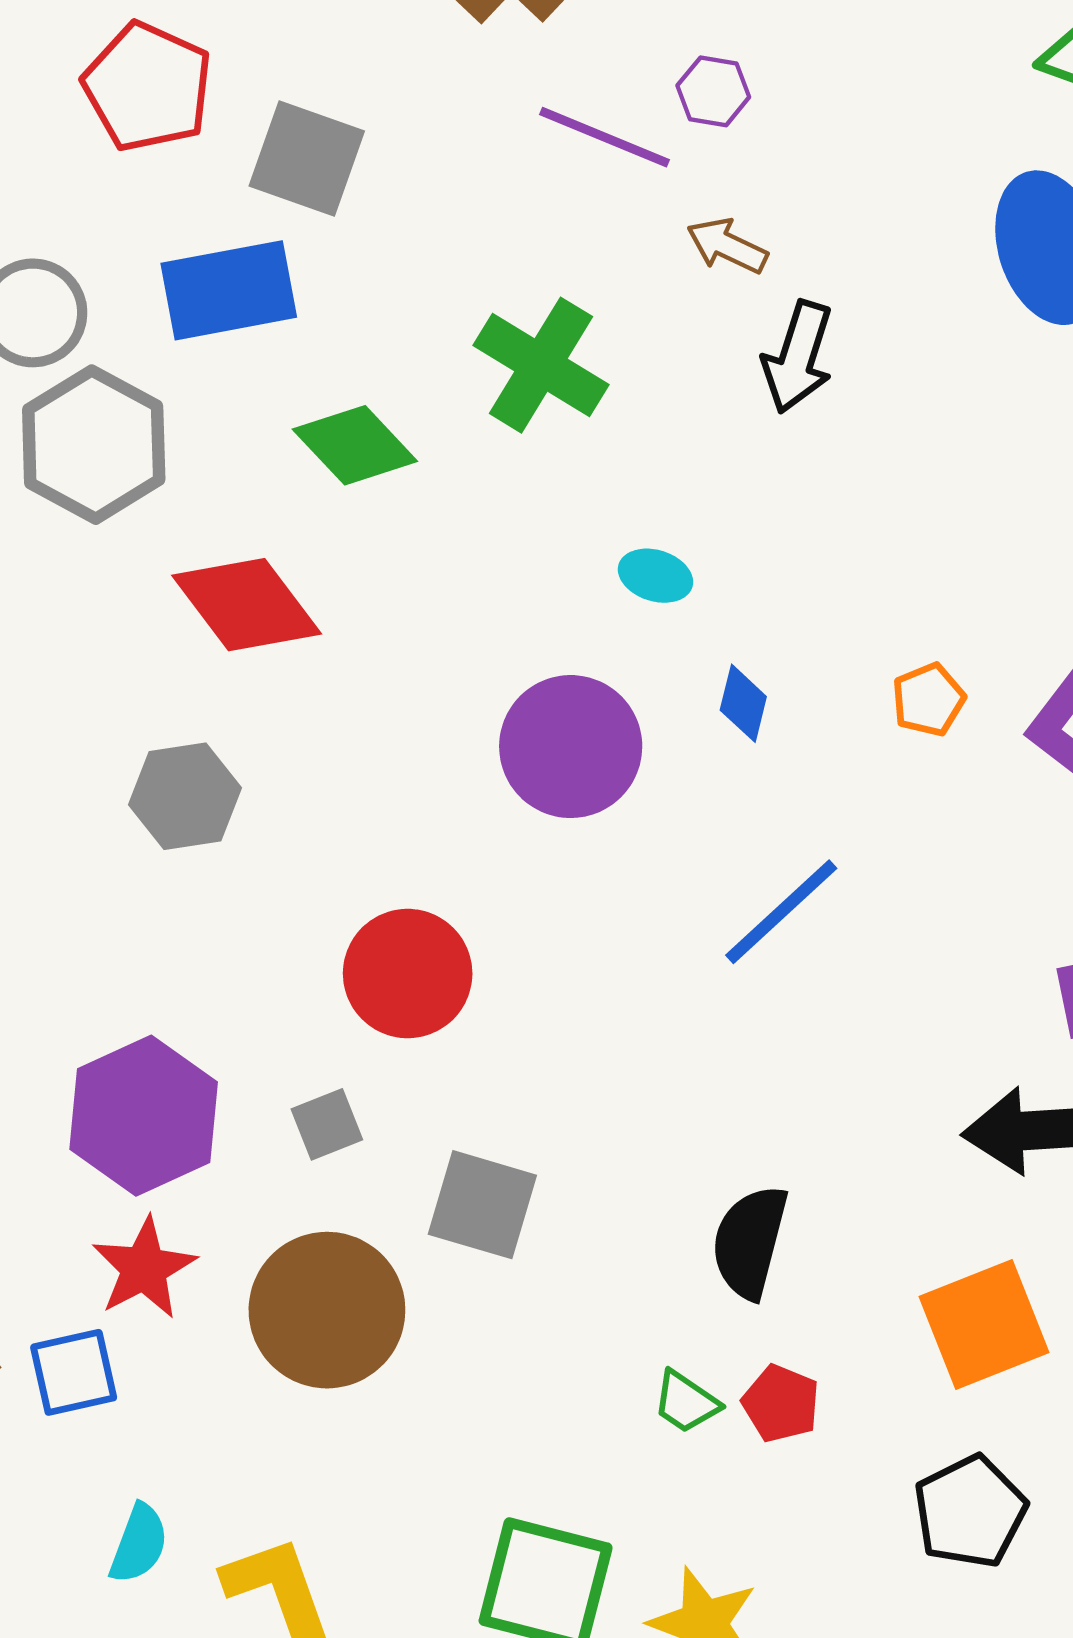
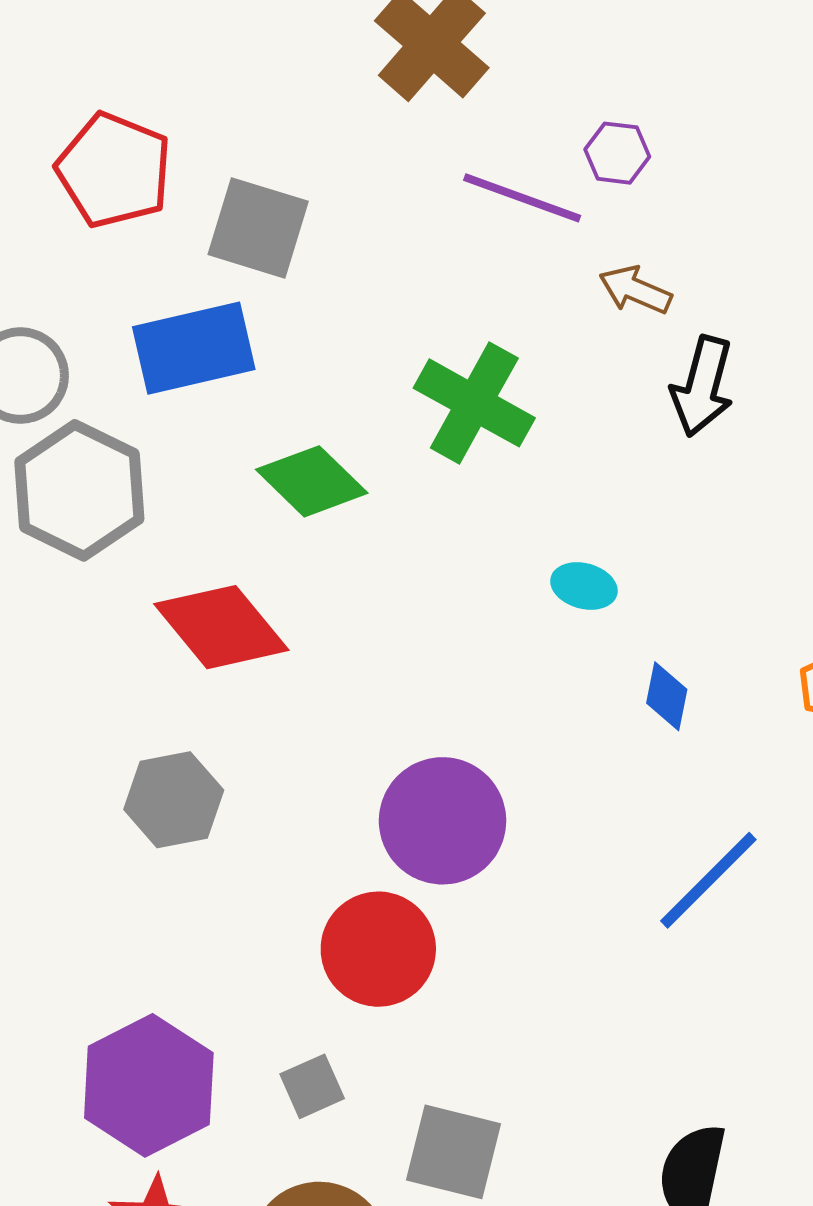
purple circle: (571, 747) -> (443, 821), moved

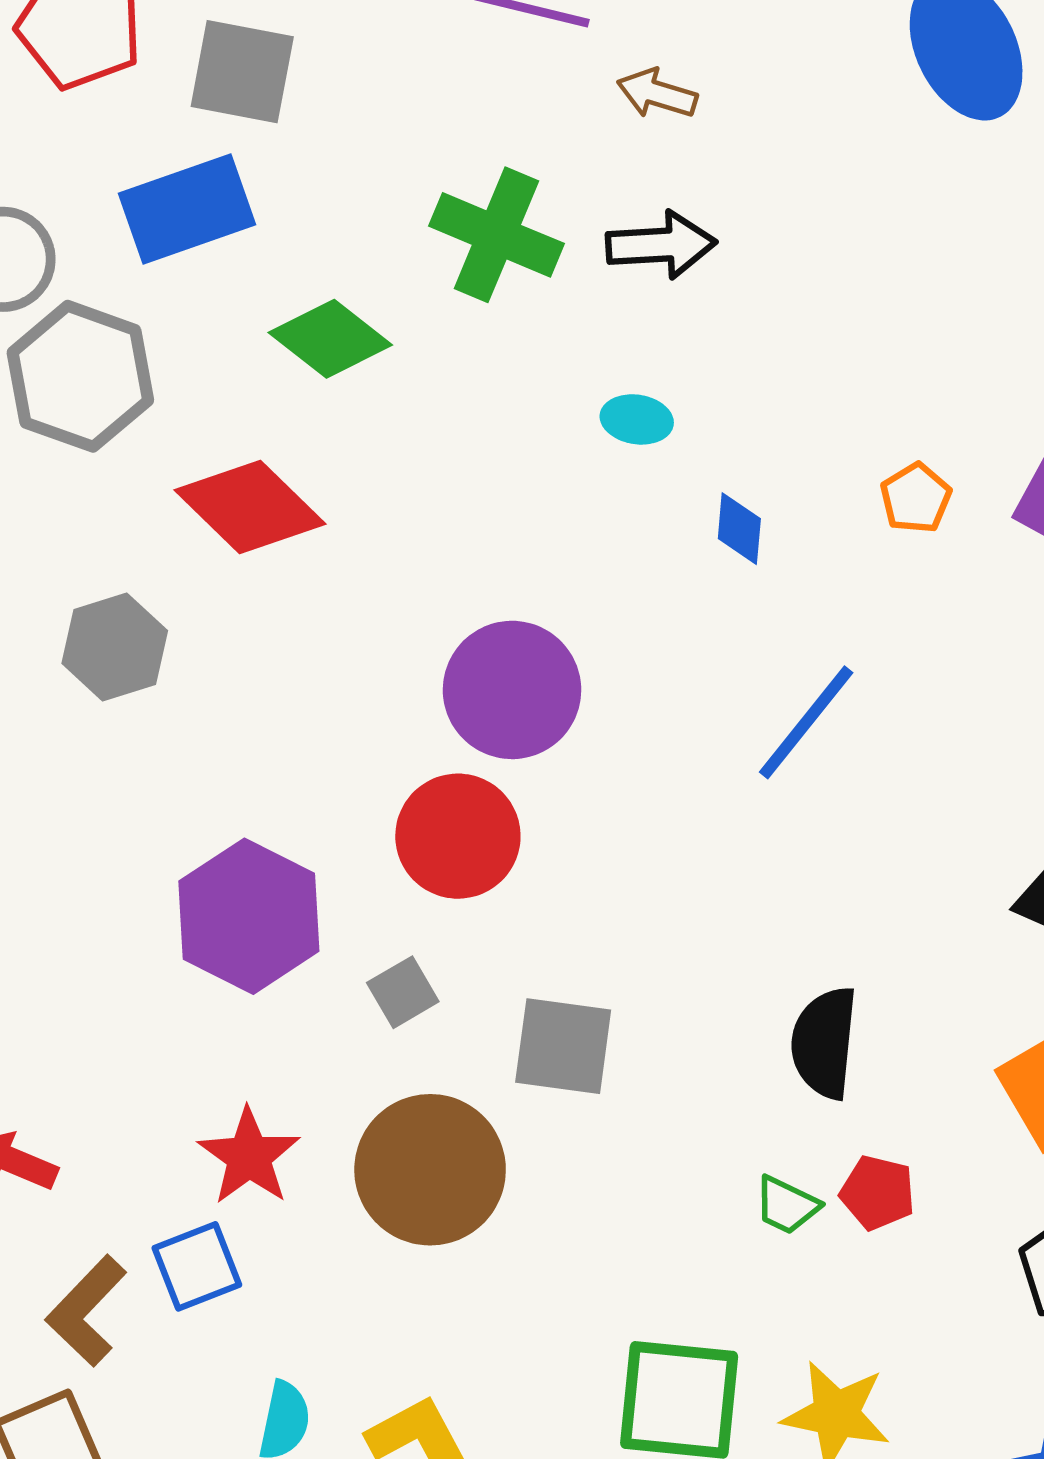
black arrow: (702, 386) -> (661, 245), moved, turned -102
gray hexagon: (174, 800) -> (115, 647), moved
purple hexagon: (149, 1085) -> (249, 916), moved

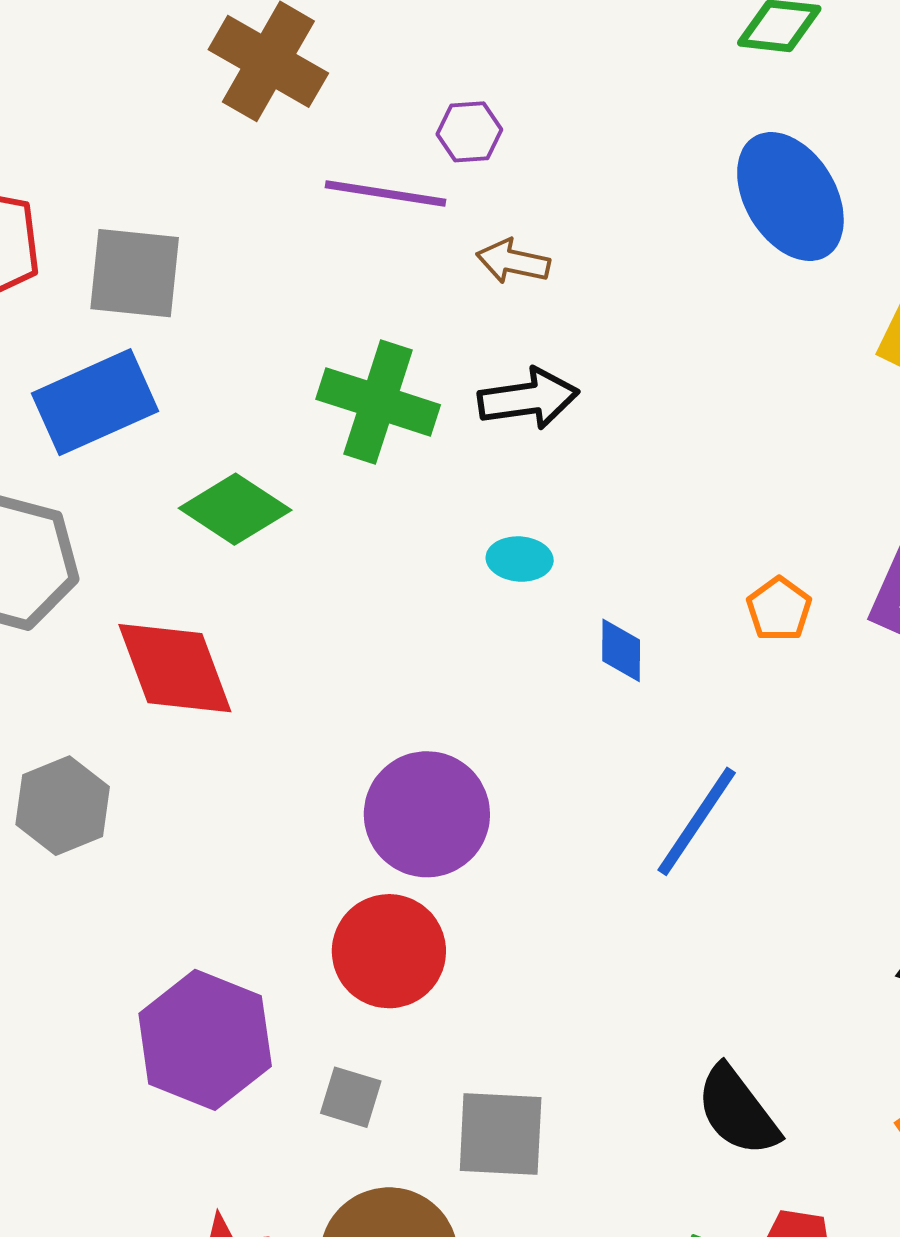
red diamond: (250, 507) -> (175, 668), turned 30
gray square: (403, 992) -> (351, 1097), turned -38
black semicircle: (824, 1043) -> (737, 1111), turned -38

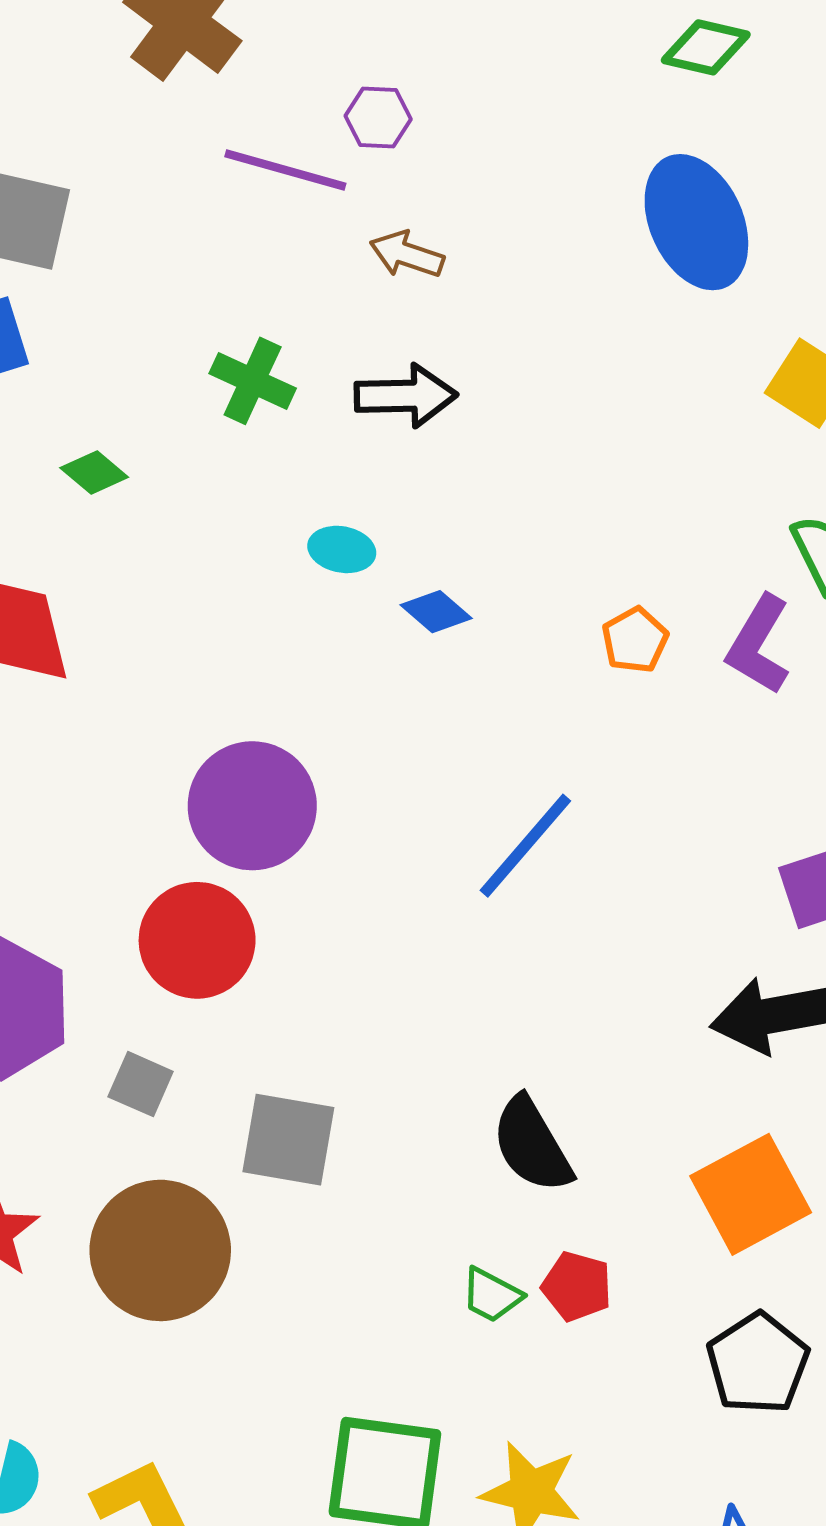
green cross: (378, 402) -> (253, 381), size x0.7
green diamond: (235, 509) -> (94, 472), size x0.6
cyan ellipse: (520, 559) -> (342, 549), moved
blue diamond: (621, 650) -> (436, 612), moved, turned -56

